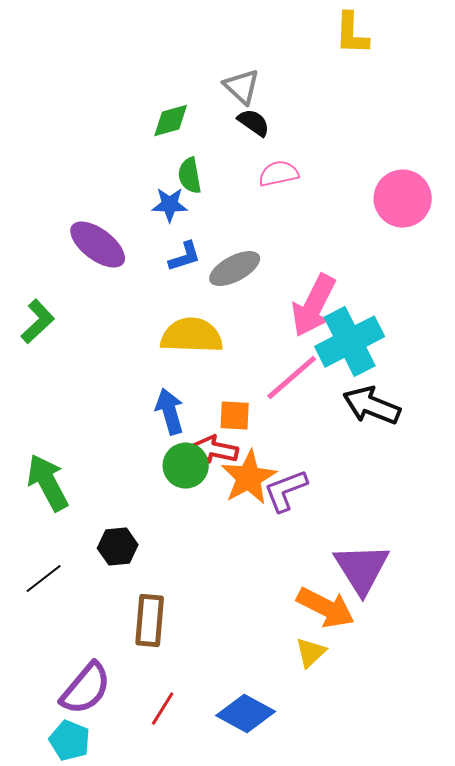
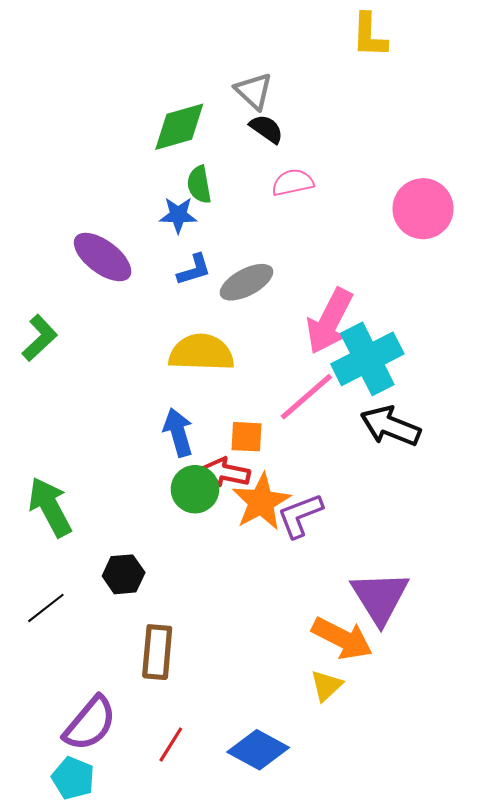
green diamond: (171, 121) -> (179, 127), size x1.4

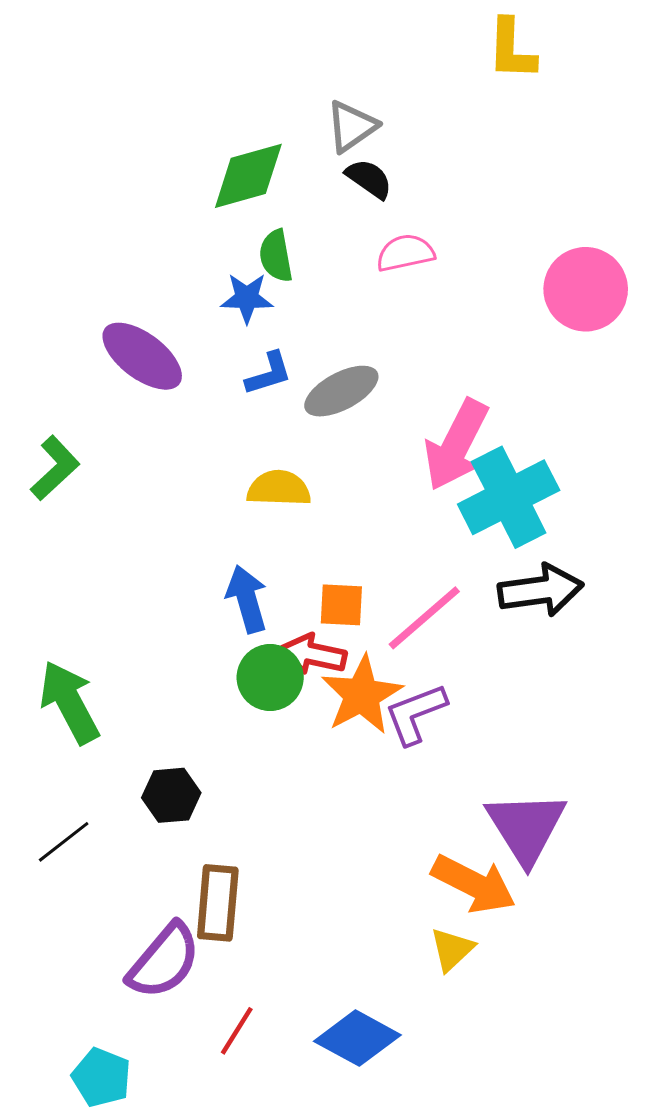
gray triangle: (254, 91) -> (352, 126), turned 42
yellow semicircle: (201, 353) -> (279, 488), size x0.7
pink line: (306, 397) -> (424, 618), moved
black arrow: (390, 426) -> (541, 590), turned 150
purple semicircle: (90, 723) -> (164, 961), moved

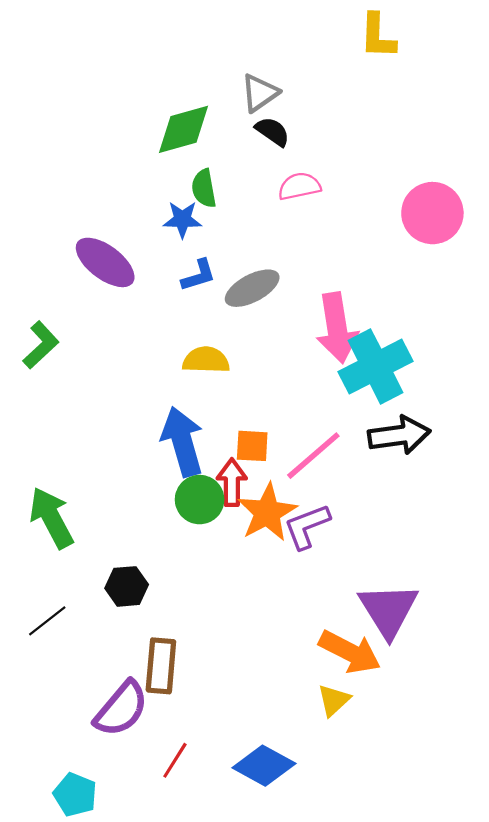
pink arrow: (456, 445) -> (337, 328), turned -36
blue arrow: (247, 599) -> (182, 442), size x1.4
red arrow: (314, 654) -> (232, 482), turned 78

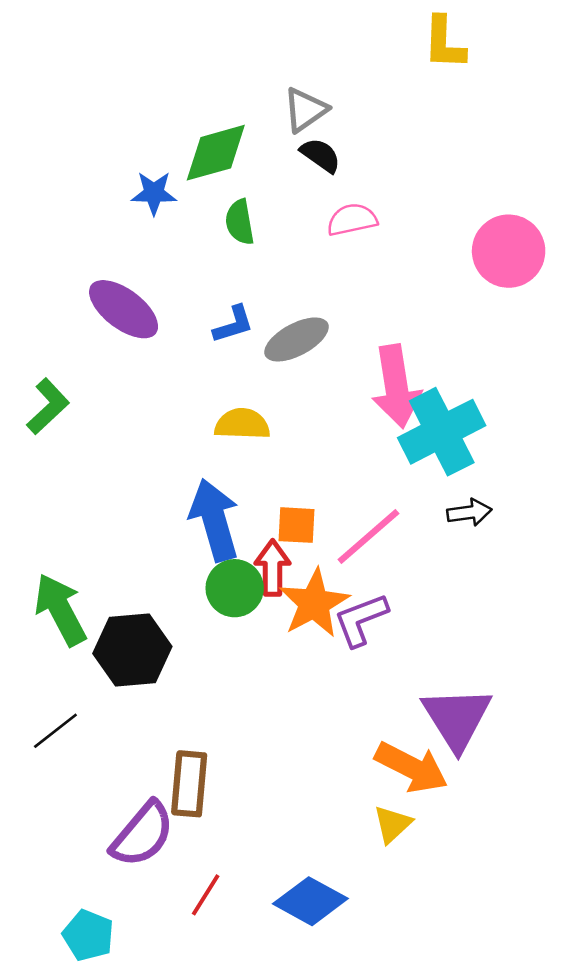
blue star: (182, 219) -> (154, 193), moved
black arrow: (399, 435) -> (469, 512), size x0.6
black hexagon: (127, 586) -> (132, 650), moved, size x1.5

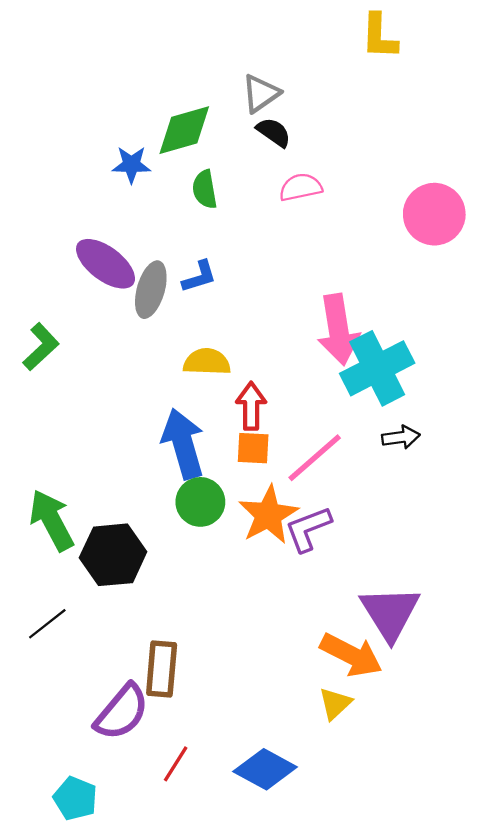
gray ellipse: (297, 339) -> (151, 290), moved, turned -46
red arrow: (273, 568) -> (251, 406), moved

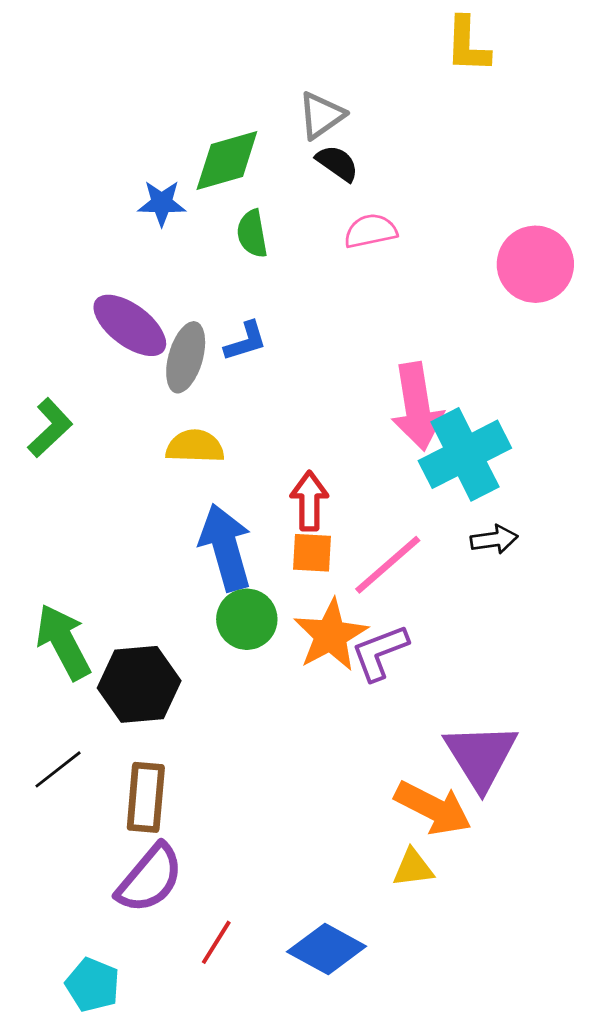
yellow semicircle: (207, 362) -> (195, 446), moved
brown rectangle: (162, 669) -> (146, 797), moved
yellow triangle: (335, 703) -> (413, 868), turned 36

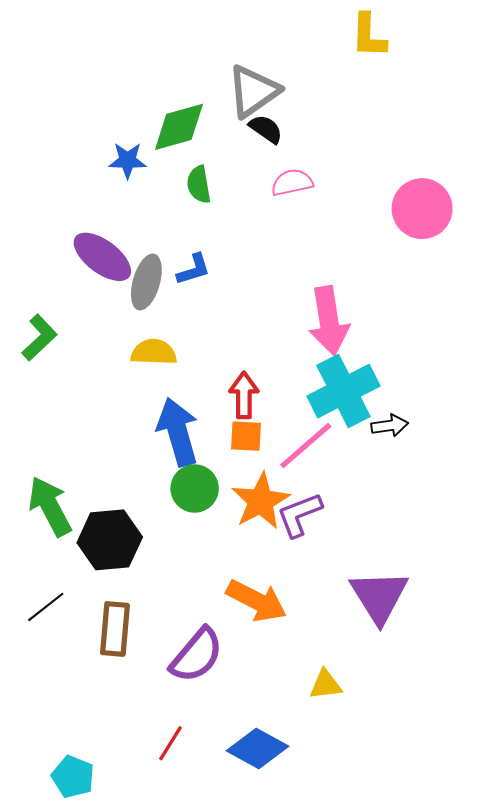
gray triangle: (321, 115) -> (253, 91), size x1.4
cyan cross: (465, 454) -> (343, 391), moved
orange arrow: (433, 808) -> (256, 601), moved
purple semicircle: (150, 878) -> (197, 655), moved

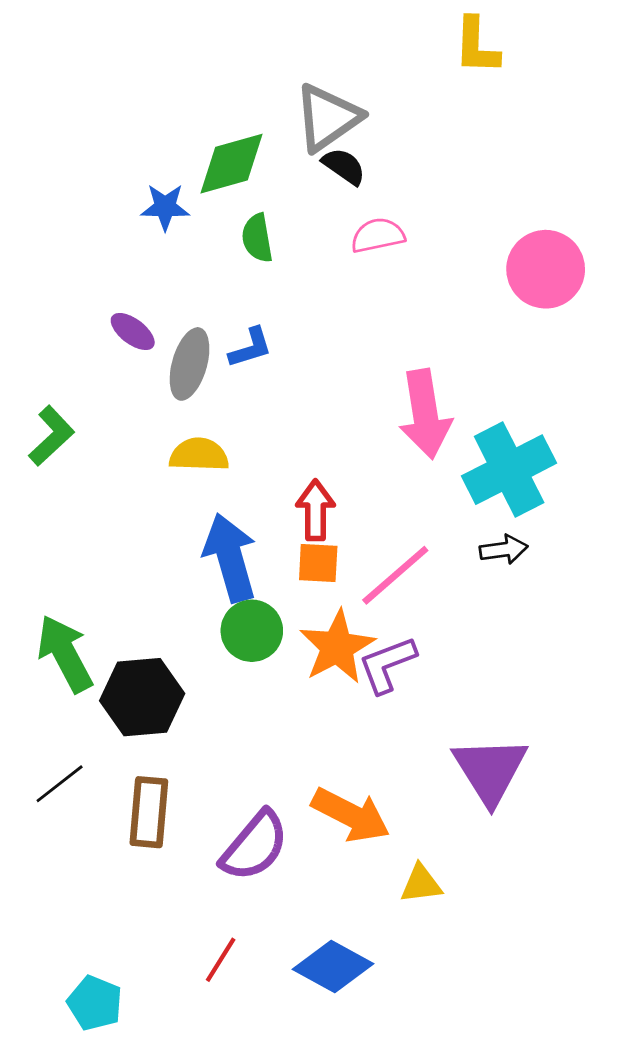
purple ellipse: (102, 257) -> (133, 331), size x0.6
cyan cross: (343, 391) -> (509, 470), moved
orange arrow: (256, 601) -> (351, 815), moved

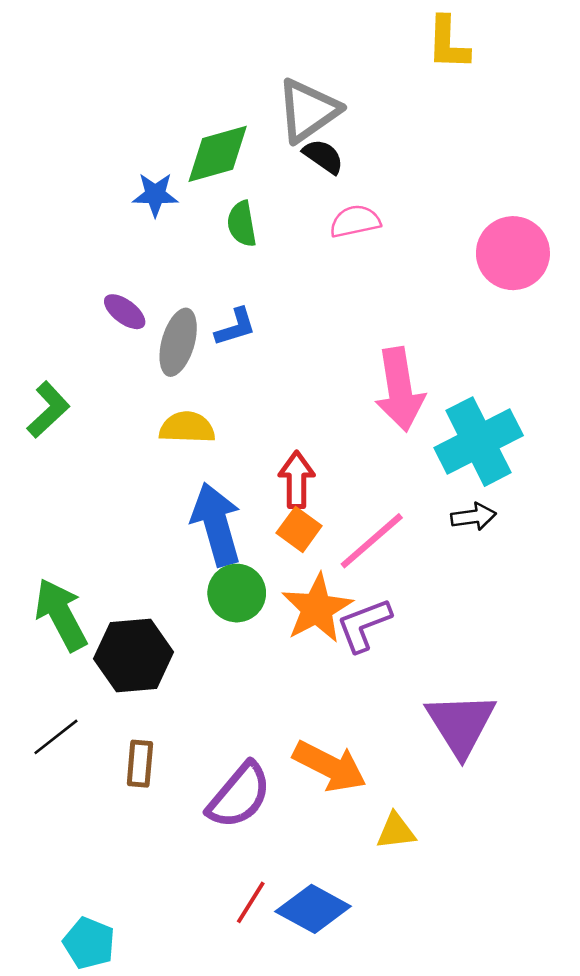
orange square: (318, 563) -> (299, 529), turned 33
brown rectangle: (149, 812) -> (140, 764), size x0.7
red line: (221, 960) -> (251, 902), moved

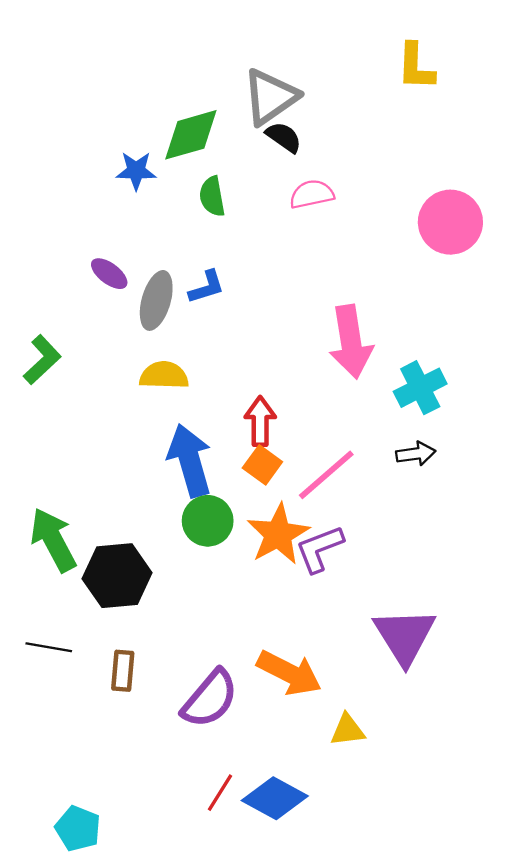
yellow L-shape: (448, 43) -> (416, 67), moved
cyan cross: (479, 442) -> (420, 388), size x0.7
black line: (56, 737) -> (49, 647), turned 48

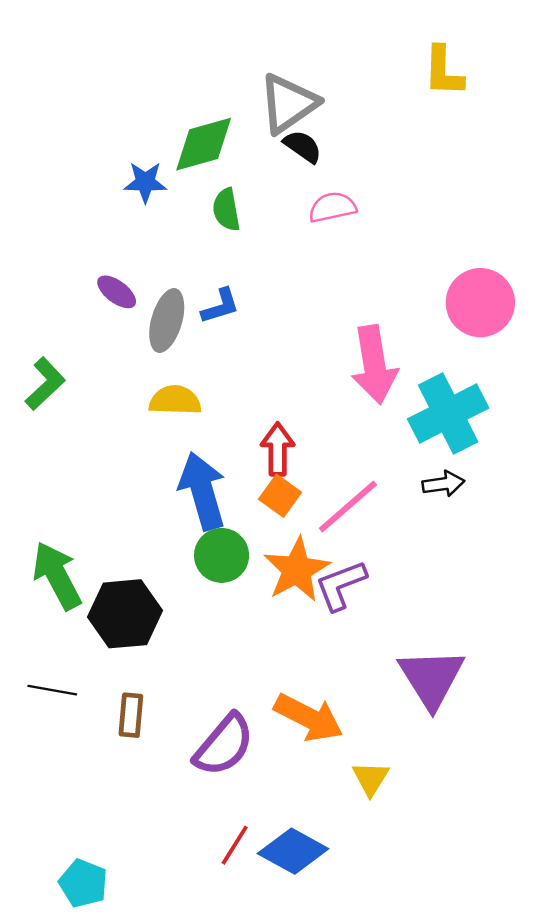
pink circle: (450, 222) -> (480, 303), moved
cyan cross: (420, 388) -> (448, 414), size x1.4
yellow triangle: (347, 730) -> (371, 778), turned -51

